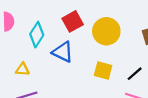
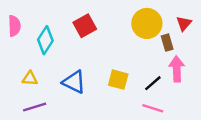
yellow circle: (106, 31) -> (147, 23), moved
blue triangle: (63, 52) -> (74, 82), moved

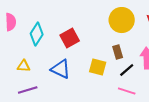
red square: (85, 26) -> (70, 38), moved
brown rectangle: (167, 43) -> (118, 52), moved

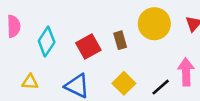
brown rectangle: (118, 52) -> (120, 40), moved
yellow square: (98, 67) -> (124, 83), turned 30

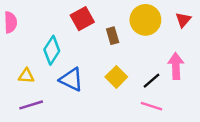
cyan diamond: (47, 41) -> (52, 50), moved
red square: (88, 47) -> (82, 19), moved

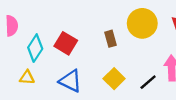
red square: (82, 19) -> (66, 43), moved, turned -30
cyan diamond: (52, 50) -> (35, 48), moved

